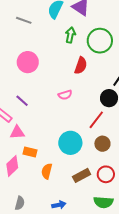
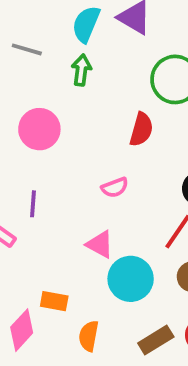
green arrow: (70, 35) -> (81, 70), moved
purple line: (22, 101) -> (33, 204), turned 56
pink triangle: (17, 132) -> (100, 244), moved, turned 35

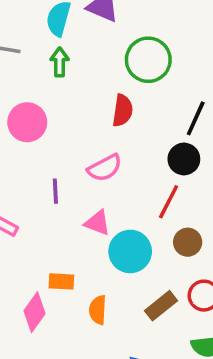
pink semicircle: (115, 187) -> (105, 168), size x1.4
purple line: (33, 204) -> (55, 191), moved

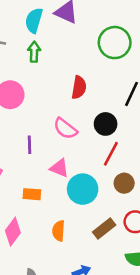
green circle: (148, 60) -> (115, 43), moved
black circle: (184, 159) -> (106, 124), moved
pink semicircle: (105, 168) -> (65, 129), turned 65
orange rectangle: (61, 281) -> (32, 194), moved

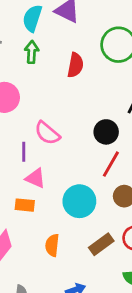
red semicircle: (79, 87) -> (75, 65), moved
pink semicircle: (65, 129) -> (47, 133), moved
pink triangle: (59, 168) -> (35, 178), moved

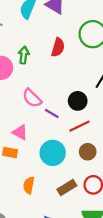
green arrow: (32, 52) -> (24, 55), moved
purple line: (24, 152) -> (52, 114), moved, turned -64
red line: (111, 164) -> (79, 126), turned 30

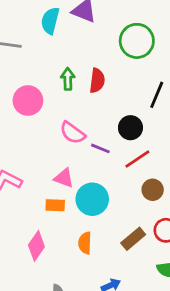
red semicircle: (58, 47) -> (97, 81), moved
green arrow: (24, 55) -> (68, 79), moved
cyan circle: (53, 153) -> (92, 199), moved

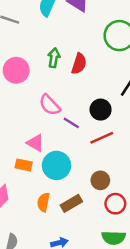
brown circle: (153, 190) -> (100, 180), moved
brown rectangle: (133, 239) -> (71, 203), moved

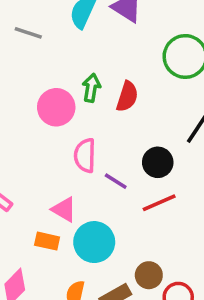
pink circle: (16, 70) -> (56, 107), moved
pink semicircle: (50, 105) -> (85, 155), turned 45
brown circle: (100, 180) -> (149, 275), moved

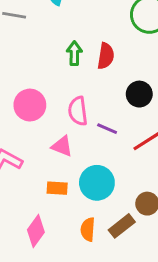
pink circle: (56, 107) -> (30, 105), moved
black circle: (158, 162) -> (139, 94), moved
pink triangle: (64, 209) -> (62, 146), moved

